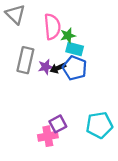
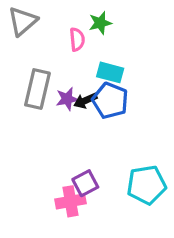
gray triangle: (15, 14) -> (23, 21), turned 35
pink semicircle: (52, 27) -> (77, 39), size x0.6
green star: (68, 36) -> (100, 23), moved

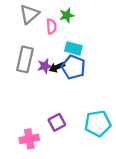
gray triangle: (23, 21) -> (29, 14), moved
pink cross: (70, 201) -> (29, 139), moved

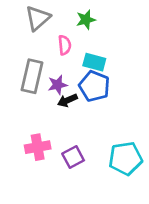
pink semicircle: (51, 26) -> (65, 45), moved
black arrow: (57, 67) -> (67, 100), moved
pink cross: (29, 139) -> (38, 147), moved

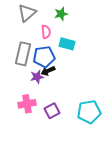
purple star: (58, 85) -> (37, 77), moved
blue pentagon: (94, 86) -> (44, 57), moved, turned -30

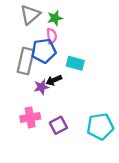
green star: (61, 14) -> (55, 18), moved
cyan rectangle: (67, 44) -> (75, 63), moved
blue pentagon: (44, 57) -> (44, 51), moved

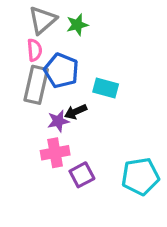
pink semicircle: (52, 36) -> (35, 50), moved
blue pentagon: (44, 51) -> (61, 71), turned 30
pink cross: (30, 117) -> (55, 153), moved

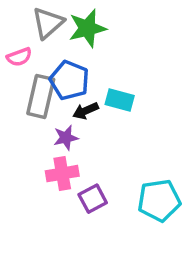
green star: (77, 25) -> (87, 28), size x1.5
pink semicircle: (35, 50) -> (19, 57), moved, turned 75
black arrow: (76, 112) -> (86, 111), moved

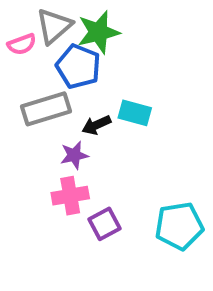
pink semicircle: (19, 57) -> (22, 44), moved
blue pentagon: (69, 80) -> (78, 66), moved
gray rectangle: (41, 96) -> (46, 109), turned 60

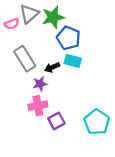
blue pentagon: (78, 66) -> (68, 38), moved
gray rectangle: (46, 109) -> (25, 59), turned 75
cyan pentagon: (179, 226) -> (97, 122), turned -30

